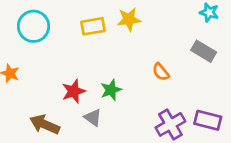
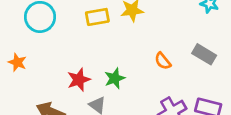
gray rectangle: (204, 51) -> (204, 54), moved

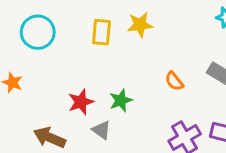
yellow rectangle: (97, 17) -> (102, 32), turned -75

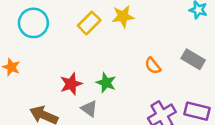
yellow rectangle: (102, 32) -> (89, 23), turned 40
green star: (121, 100) -> (106, 83), turned -30

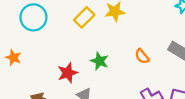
green star: (106, 83) -> (100, 61), moved

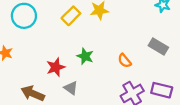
orange semicircle: (142, 56) -> (125, 61), moved

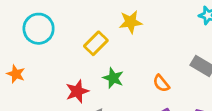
yellow rectangle: (71, 16) -> (96, 43), moved

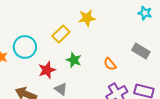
cyan circle: (39, 29) -> (25, 47), moved

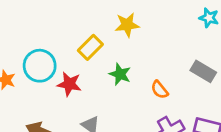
green star: (74, 60) -> (120, 74), moved
red star: (47, 70) -> (69, 84), moved, turned 30

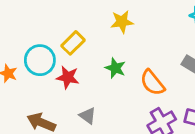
yellow rectangle: (90, 47) -> (73, 43), moved
orange semicircle: (160, 90) -> (152, 83), size x1.5

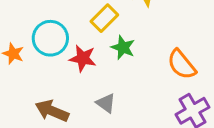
yellow rectangle: (73, 43) -> (104, 18), moved
green star: (115, 68) -> (123, 48), moved

